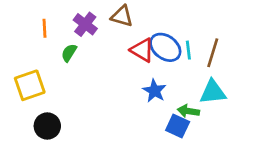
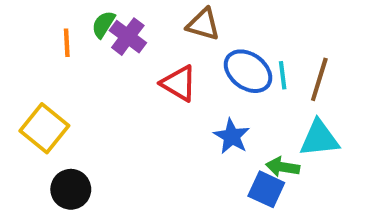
brown triangle: (122, 16) -> (203, 24), moved
red triangle: (142, 50) -> (179, 83), moved
green semicircle: (69, 53) -> (103, 24), moved
yellow square: (30, 85) -> (44, 128), turned -32

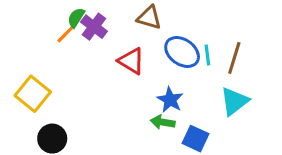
orange line: (67, 43) -> (66, 34), moved, turned 48
cyan triangle: (319, 138) -> (234, 101), turned -32
green arrow: (283, 167) -> (163, 122), moved

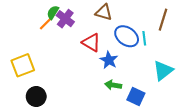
brown line: (234, 58) -> (163, 20), moved
yellow square: (33, 94) -> (23, 65), turned 30
blue star: (170, 100) -> (109, 60), moved

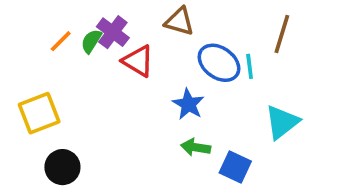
green semicircle: (53, 12) -> (91, 41), moved
orange line: (46, 24) -> (61, 41), moved
red triangle: (91, 42) -> (138, 61), moved

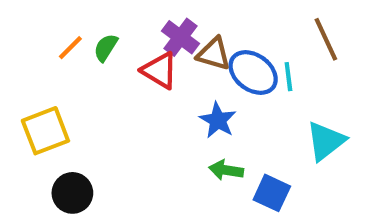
brown triangle: (179, 21) -> (214, 54), moved
purple cross: (113, 32) -> (180, 37), moved
brown line: (282, 34) -> (326, 39), turned -42

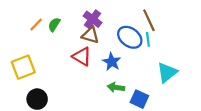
brown line: (326, 39) -> (149, 20), moved
brown triangle: (214, 54) -> (90, 35), moved
red triangle: (160, 70) -> (82, 56), moved

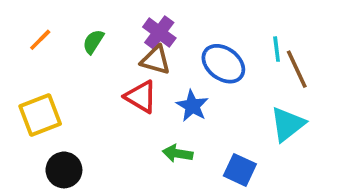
brown line: (149, 20) -> (297, 69), moved
orange line: (36, 25) -> (40, 40), moved
cyan line: (148, 39) -> (277, 49), moved
green arrow: (116, 87) -> (178, 153), moved

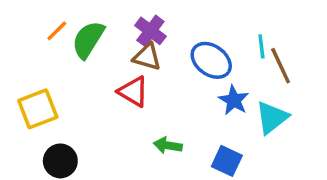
orange line: (40, 40) -> (57, 31), moved
green semicircle: (93, 42) -> (88, 40), size x1.6
blue star: (192, 106) -> (234, 100), moved

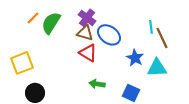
blue ellipse: (211, 60) -> (109, 35), moved
red triangle: (133, 92) -> (88, 53), moved
cyan triangle: (272, 118) -> (157, 68), turned 35

